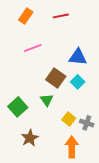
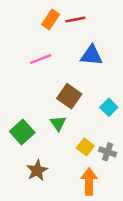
orange rectangle: (26, 16) -> (51, 19), moved
blue triangle: (78, 57) -> (91, 55), moved
cyan square: (78, 82) -> (109, 107), moved

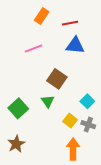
red line: (75, 19) -> (70, 23), moved
cyan square: (109, 107) -> (87, 101), moved
brown star: (37, 170) -> (16, 144), moved

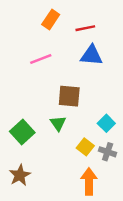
brown square: (57, 79) -> (69, 96), turned -30

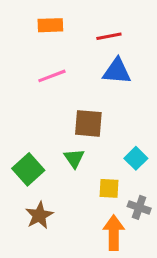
orange rectangle: (51, 20) -> (50, 25), moved, turned 54
yellow square: (85, 147) -> (109, 188), turned -35
gray cross: (108, 152) -> (139, 207), moved
brown star: (20, 175) -> (39, 215), moved

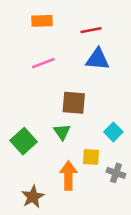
brown star: (39, 215) -> (33, 197), moved
orange arrow: (114, 233) -> (68, 176), moved

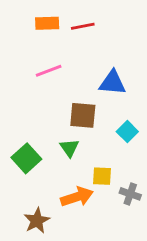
red line: (91, 30) -> (83, 26), moved
blue triangle: (98, 59) -> (112, 83), moved
cyan square: (113, 132) -> (127, 132), moved
orange arrow: (68, 176) -> (77, 197), turned 72

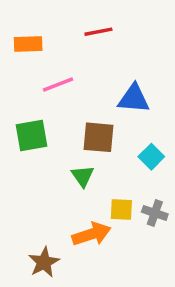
orange rectangle: (47, 23) -> (28, 44), moved
green square: (26, 158) -> (32, 136), moved, turned 32
gray cross: (130, 194) -> (155, 213), moved

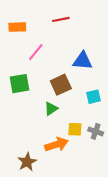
pink line: (58, 84) -> (36, 52), turned -30
brown square: (98, 137) -> (61, 85), turned -30
cyan square: (151, 157) -> (93, 97), turned 32
green triangle: (83, 176) -> (51, 109), turned 32

